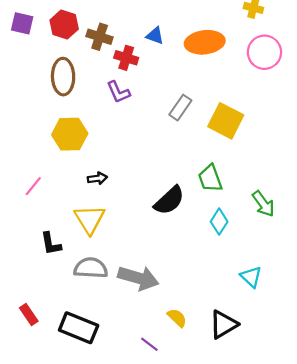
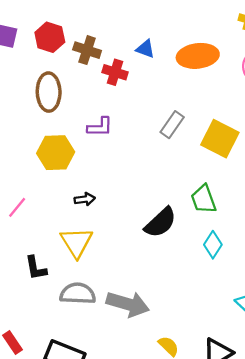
purple L-shape: (118, 92) -> (100, 127), moved, turned -65

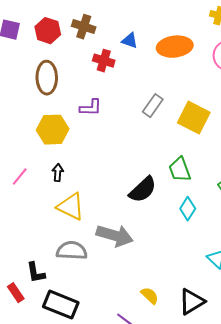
brown cross: (87, 50) -> (84, 27), moved
black arrow: (85, 199) -> (58, 173), moved, turned -78
yellow triangle: (77, 242) -> (71, 207), turned -32
black L-shape: (36, 268) -> (36, 273), moved
gray arrow: (128, 304) -> (115, 236), moved

